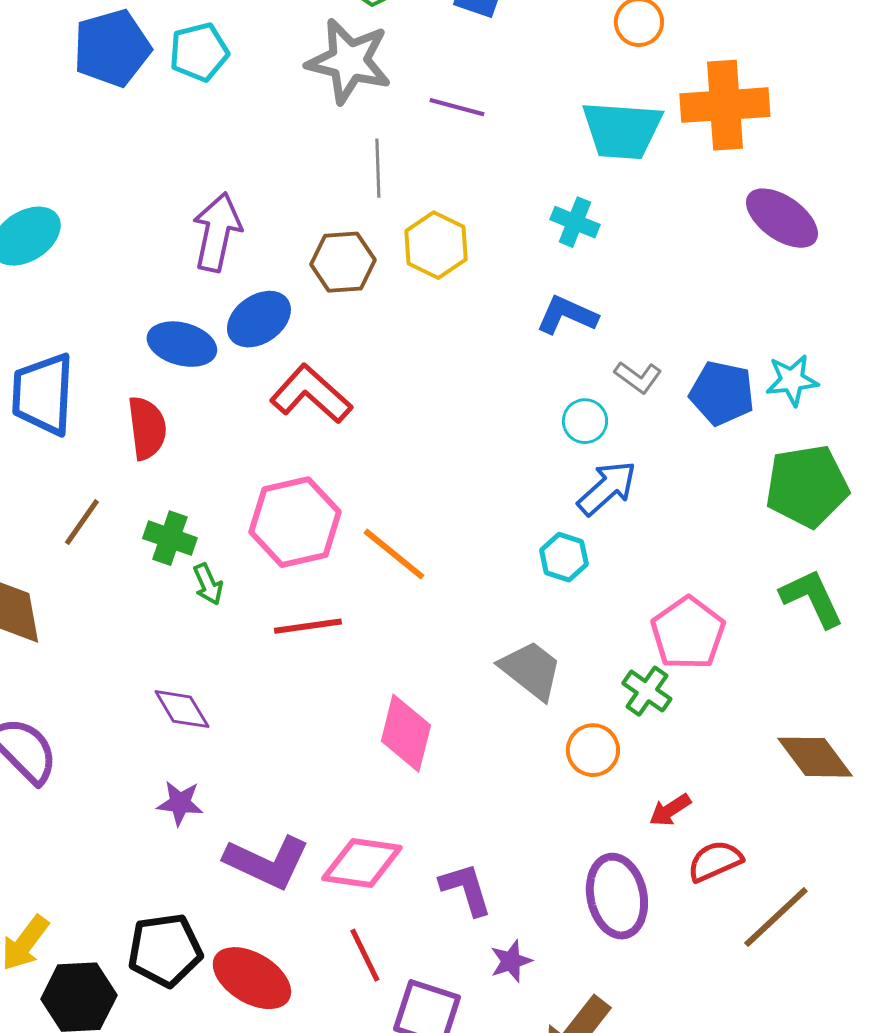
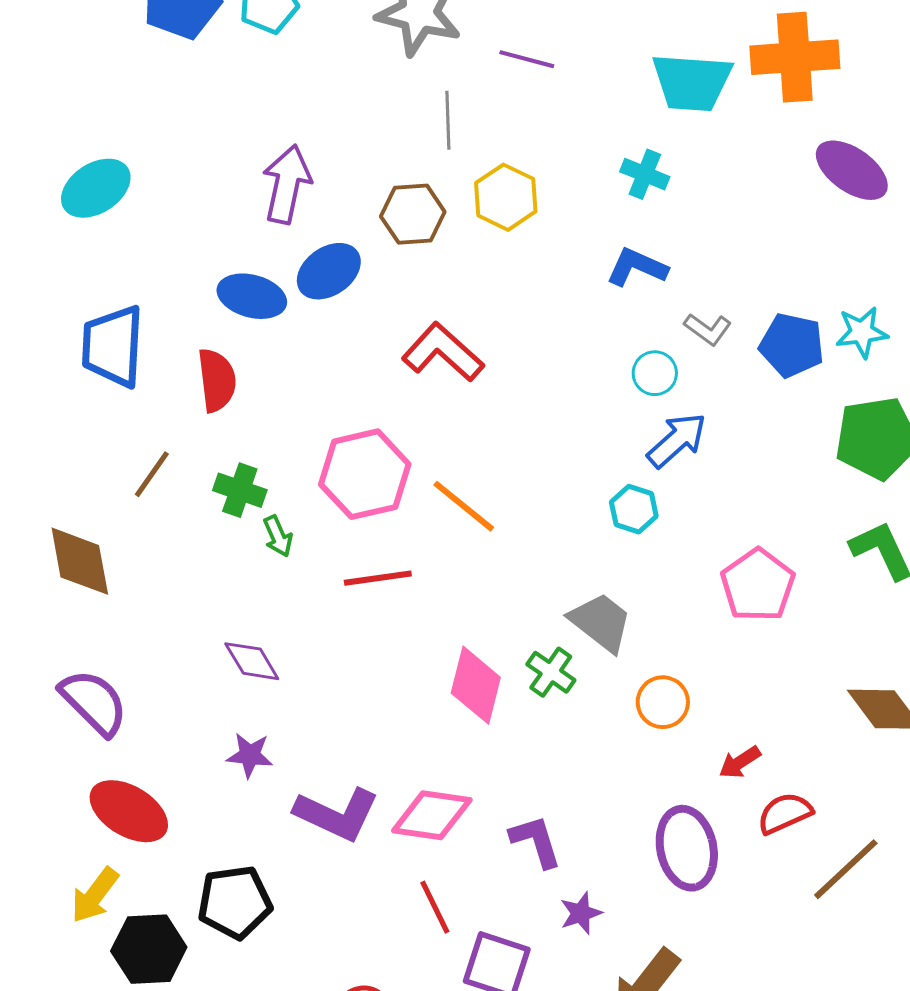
red L-shape: (311, 394) -> (443, 352), moved
green cross: (647, 691) -> (551, 672), moved
red ellipse: (252, 978) -> (129, 811), moved

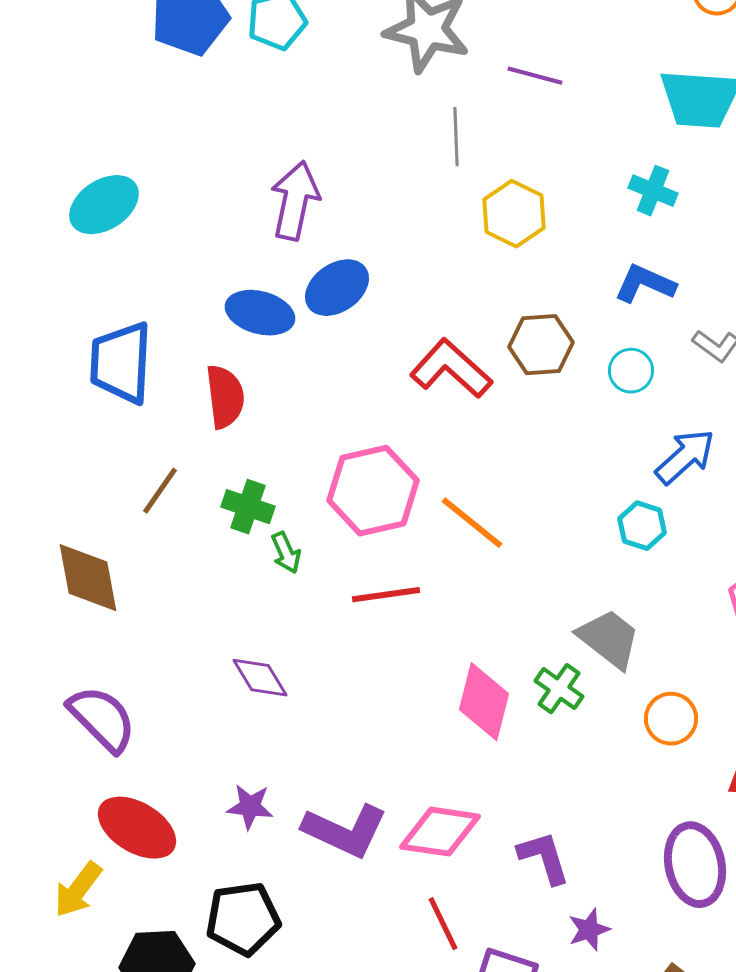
brown hexagon: (413, 214) -> (541, 345), moved
cyan circle: (655, 373) -> (631, 371), moved
purple star: (250, 755) -> (250, 807), moved
yellow arrow: (95, 895) -> (78, 890), moved

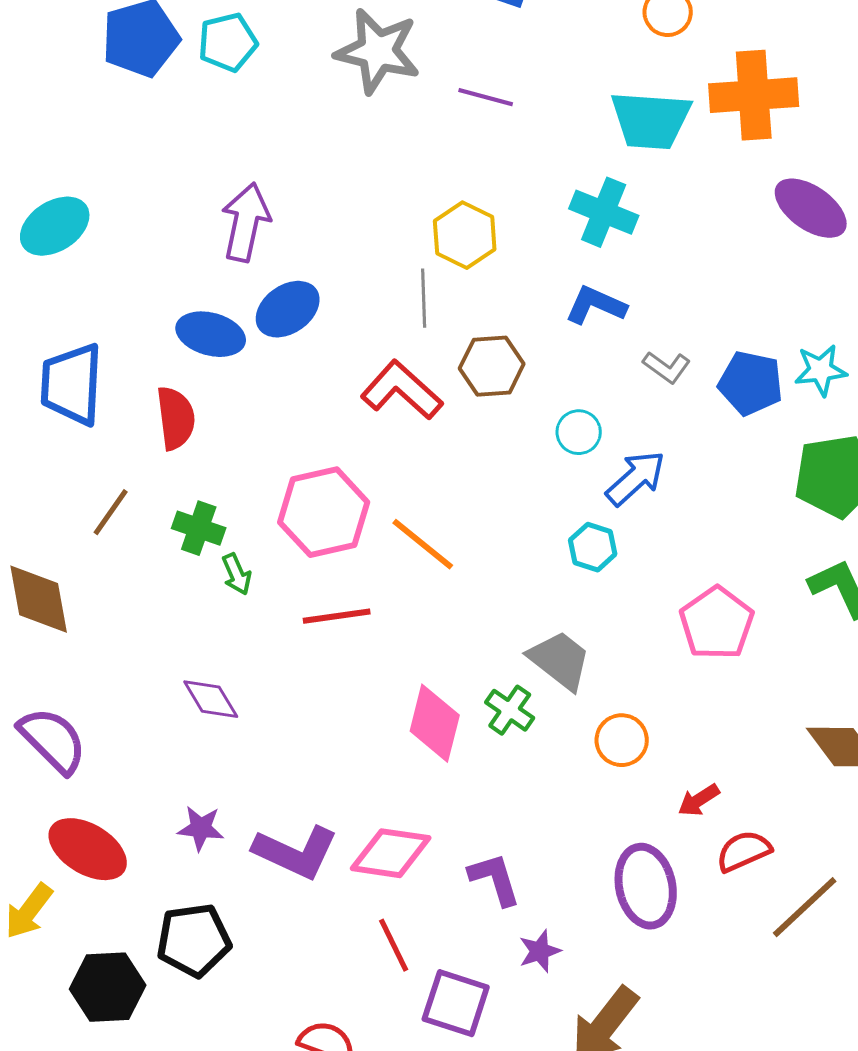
gray line: (456, 137) -> (424, 298), moved
cyan cross: (653, 191) -> (604, 212), size x1.4
cyan circle: (631, 371) -> (579, 432), moved

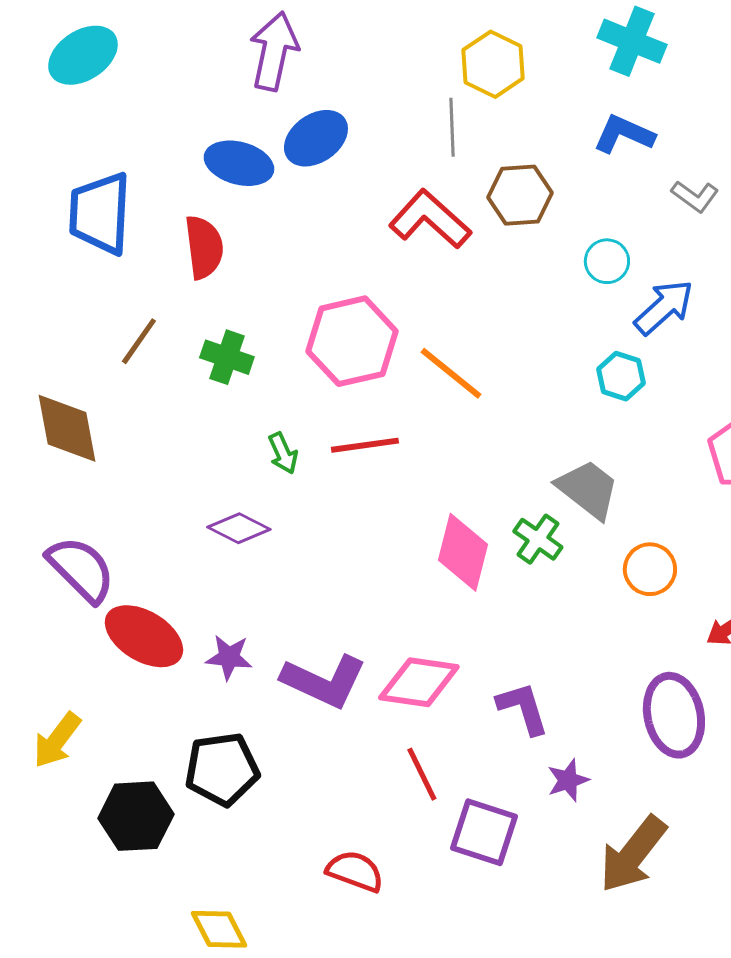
green arrow: (237, 574) -> (283, 453), moved
purple diamond: (211, 699) -> (239, 528), turned -32
red ellipse: (88, 849) -> (144, 636), moved

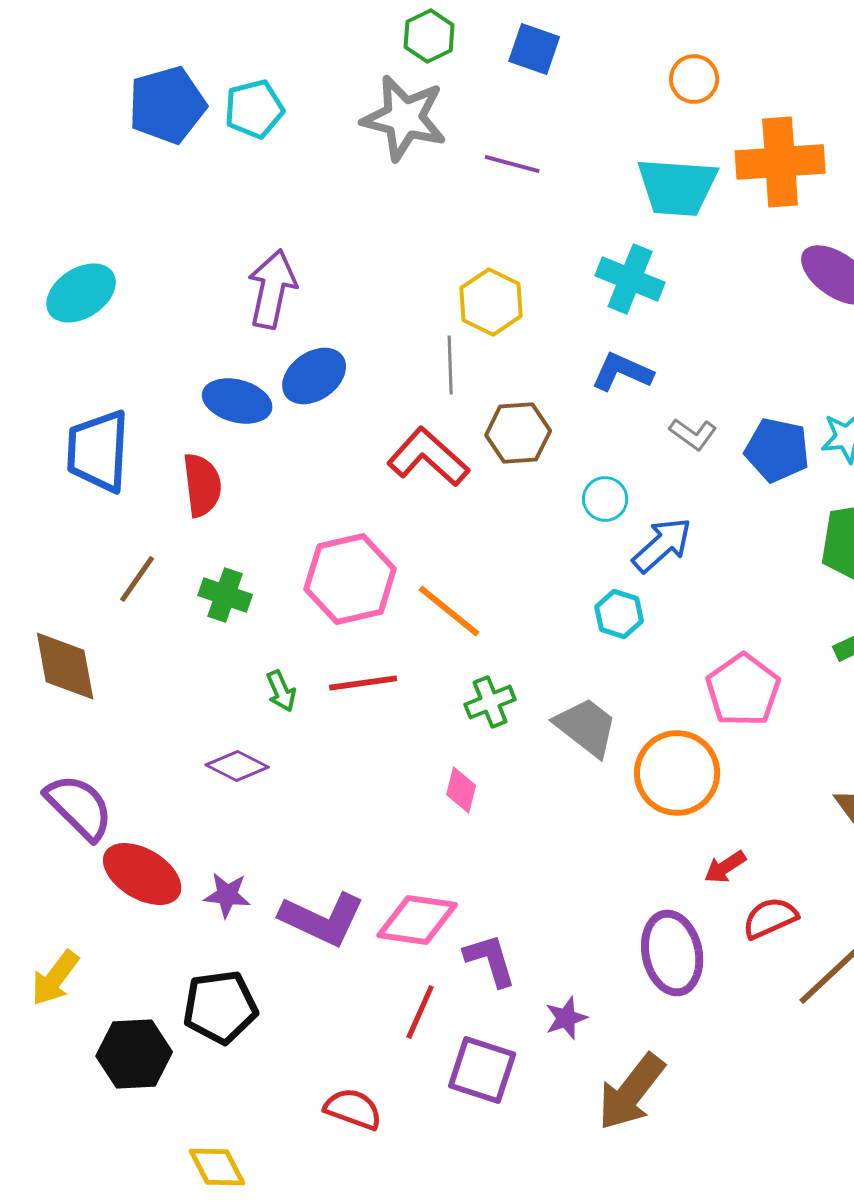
green cross: (538, 539) -> (490, 702), moved, turned 33
pink diamond: (463, 552) -> (461, 790), size x0.6
orange circle: (650, 569) -> (677, 773), moved, size x1.6
purple L-shape: (523, 708) -> (490, 960), moved
red line: (422, 774) -> (420, 1012), turned 50

